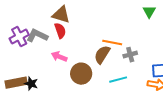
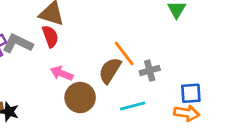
orange line: (112, 43) -> (124, 53), turned 42
pink arrow: (59, 57) -> (62, 73), moved

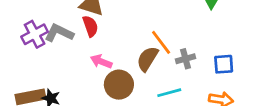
blue square: (191, 93) -> (224, 64), moved

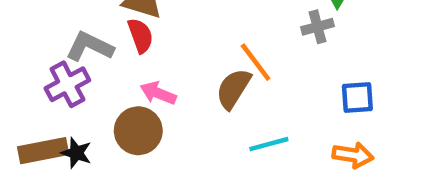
purple cross: (35, 34) -> (67, 84), moved
gray cross: (186, 59) -> (318, 27), moved
brown circle: (119, 85) -> (138, 131), moved

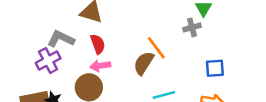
red semicircle: (140, 36) -> (98, 44), moved
pink arrow: (158, 93) -> (100, 66), turned -30

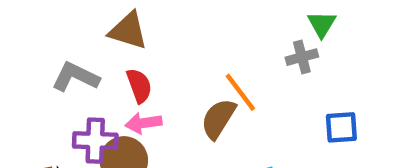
purple cross: (48, 61) -> (95, 141), moved, turned 30

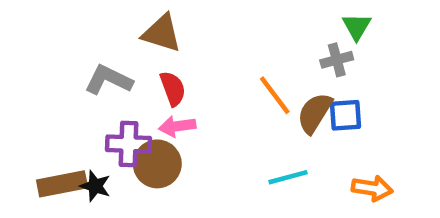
brown semicircle: (218, 119) -> (315, 113), moved
blue square: (341, 127) -> (346, 115), moved

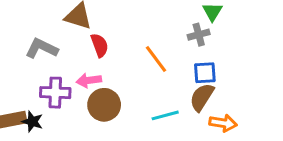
red semicircle: (173, 89) -> (100, 45), moved
brown semicircle: (315, 113) -> (202, 97), moved
brown circle: (157, 164) -> (104, 105), moved

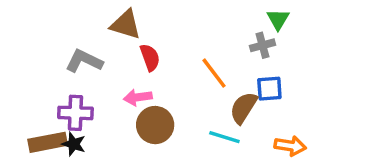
purple cross: (55, 93) -> (75, 113), moved
brown semicircle: (202, 97) -> (243, 108), moved
cyan line: (165, 115) -> (224, 137), turned 32

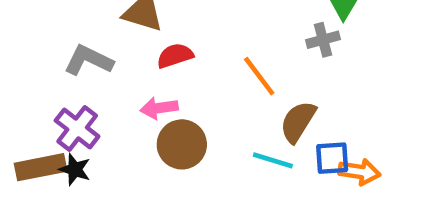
red semicircle: (150, 57) -> (175, 56), turned -88
blue square: (269, 89) -> (332, 158), moved
purple cross: (75, 113) -> (77, 129), turned 36

